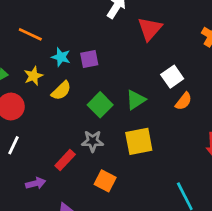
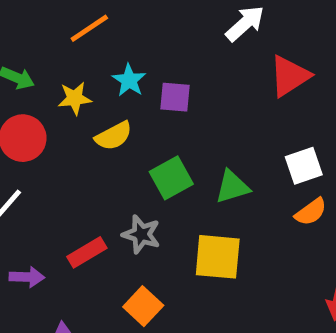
orange line: (30, 34) -> (89, 28), turned -75

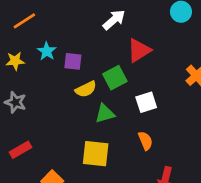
yellow semicircle: (114, 136) -> (86, 89), moved
green square: (171, 178) -> (115, 78), moved
orange semicircle: (311, 212) -> (145, 141), moved, turned -78
gray star: (141, 234) -> (15, 102), moved

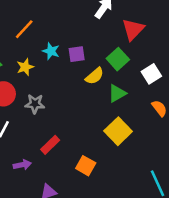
yellow square: (96, 154) -> (118, 131), turned -36

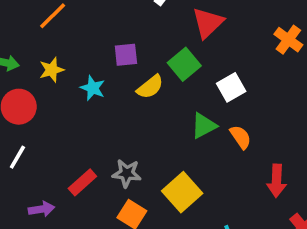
cyan star: (51, 51) -> (93, 88), moved
green triangle: (117, 93) -> (204, 126), moved
gray star: (35, 104) -> (127, 173), moved
yellow square: (118, 131) -> (182, 192), moved

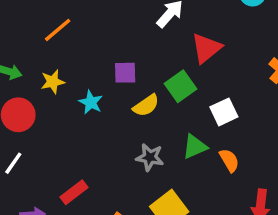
gray star: (127, 173) -> (150, 157), moved

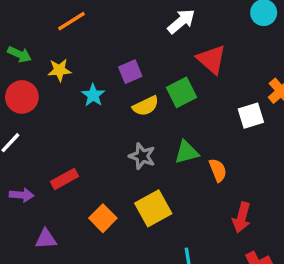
red triangle: (206, 48) -> (211, 59), turned -48
purple square: (125, 73) -> (130, 72), turned -30
white square: (224, 112) -> (251, 116), moved

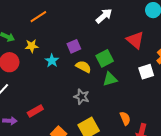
red triangle: (211, 59) -> (135, 40), moved
yellow semicircle: (146, 106) -> (83, 67), turned -126
green triangle: (187, 152) -> (110, 79), moved
orange semicircle: (218, 170) -> (125, 118), moved

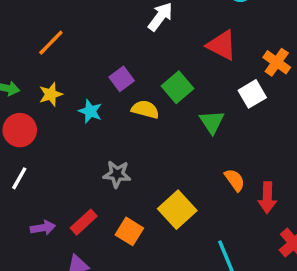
green triangle: (110, 79) -> (212, 122), moved, turned -35
gray star: (82, 97) -> (117, 174), moved
red rectangle: (35, 111) -> (84, 222), moved

